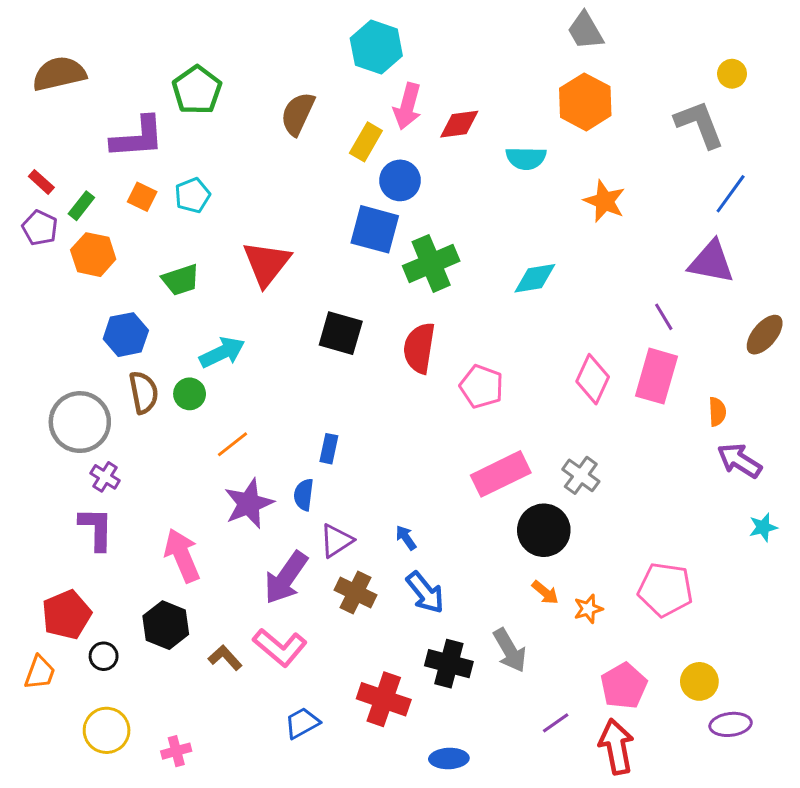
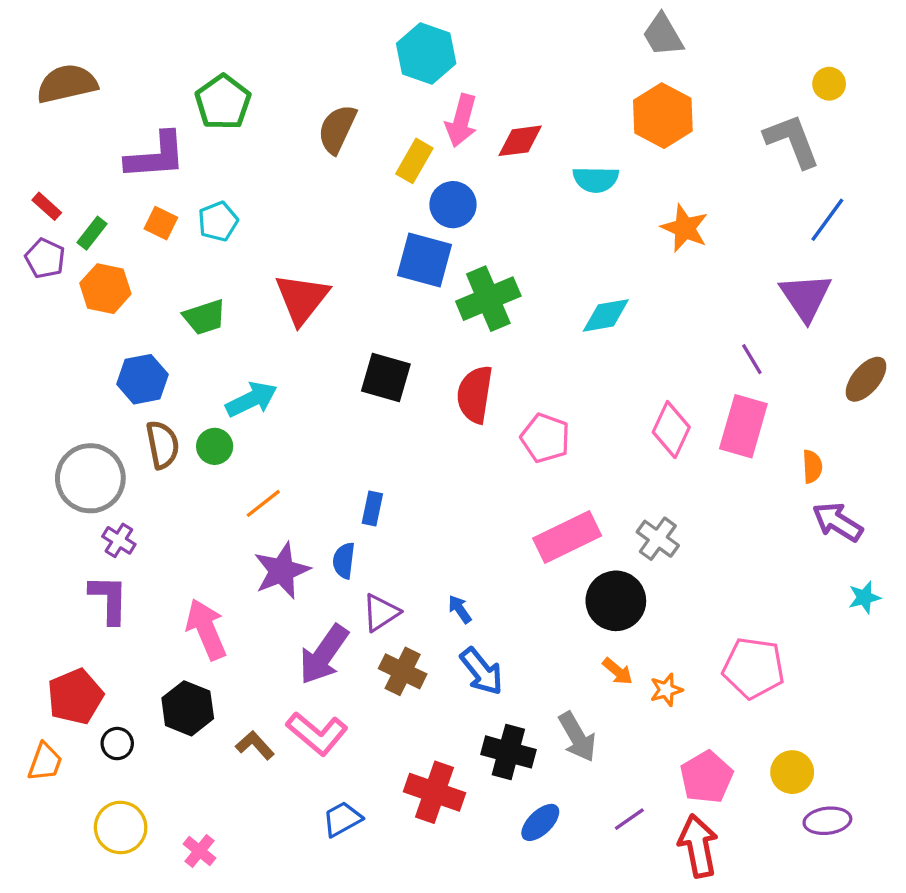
purple triangle: (711, 262) -> (806, 297), turned 45
pink cross: (176, 751) -> (199, 851), turned -36
blue ellipse: (449, 759) -> (540, 822), moved, turned -42

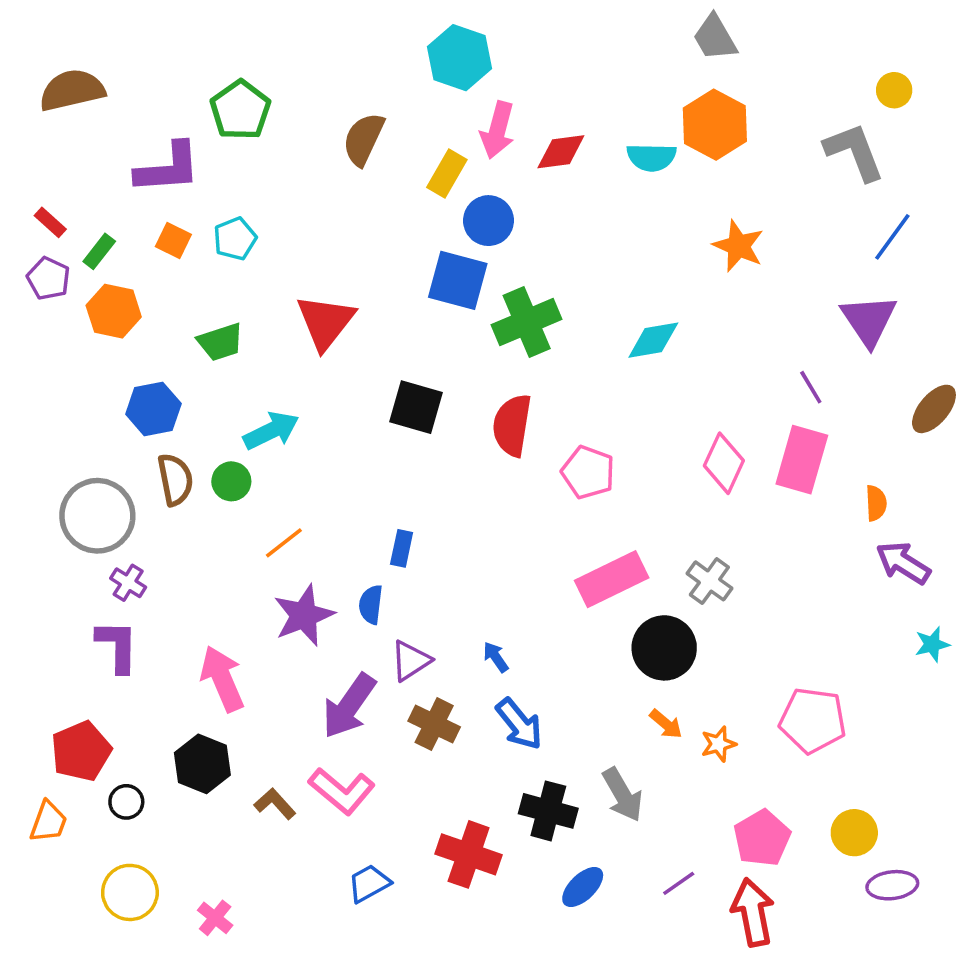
cyan semicircle: (596, 179) -> (651, 157), moved

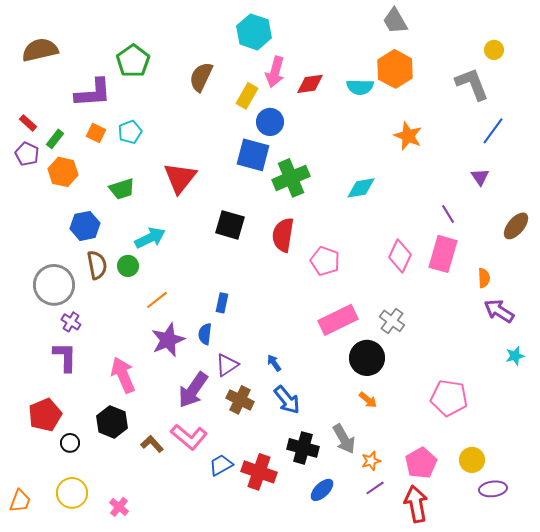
purple triangle: (869, 320) -> (480, 177), size x0.6
orange star: (718, 744) -> (371, 461), moved
orange trapezoid: (48, 822) -> (20, 501), moved
blue trapezoid: (369, 883) -> (221, 465), moved

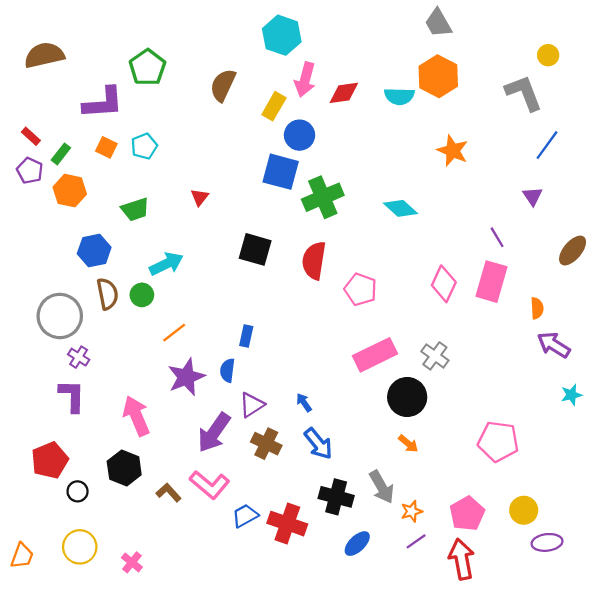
red triangle: (180, 178) -> (200, 197), size x0.5
cyan diamond: (361, 188) -> (401, 208), turned 52

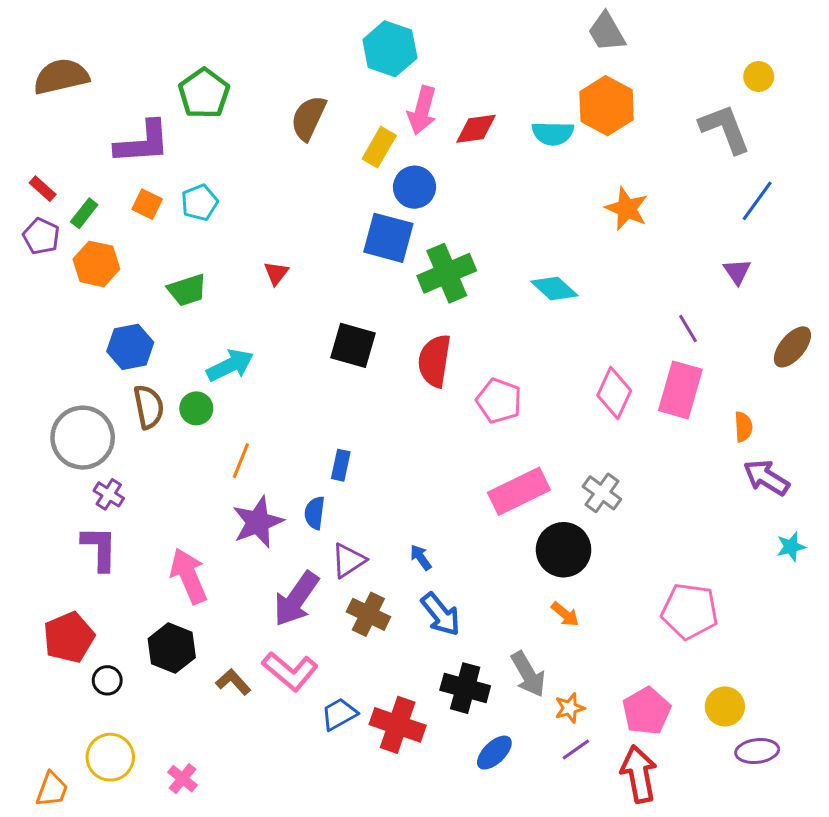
orange line: (174, 333) -> (241, 461), turned -30
orange trapezoid: (22, 556) -> (52, 789), moved

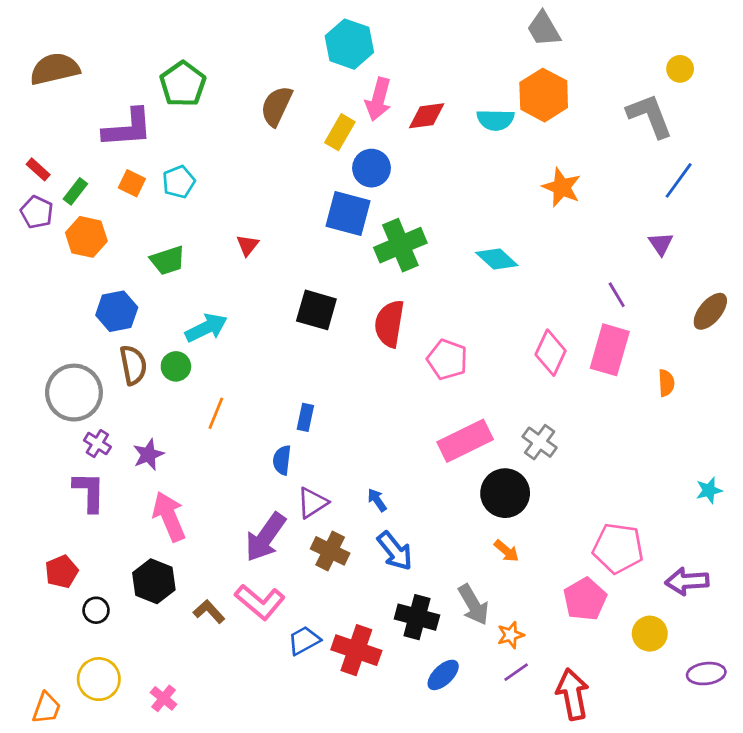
purple arrow: (766, 478) -> (687, 581), moved, turned -36
purple star: (258, 522) -> (148, 455), moved, size x0.7
red pentagon: (69, 637) -> (62, 572), size x0.7
pink pentagon: (647, 711) -> (585, 599), moved
purple ellipse: (757, 751) -> (706, 674), moved

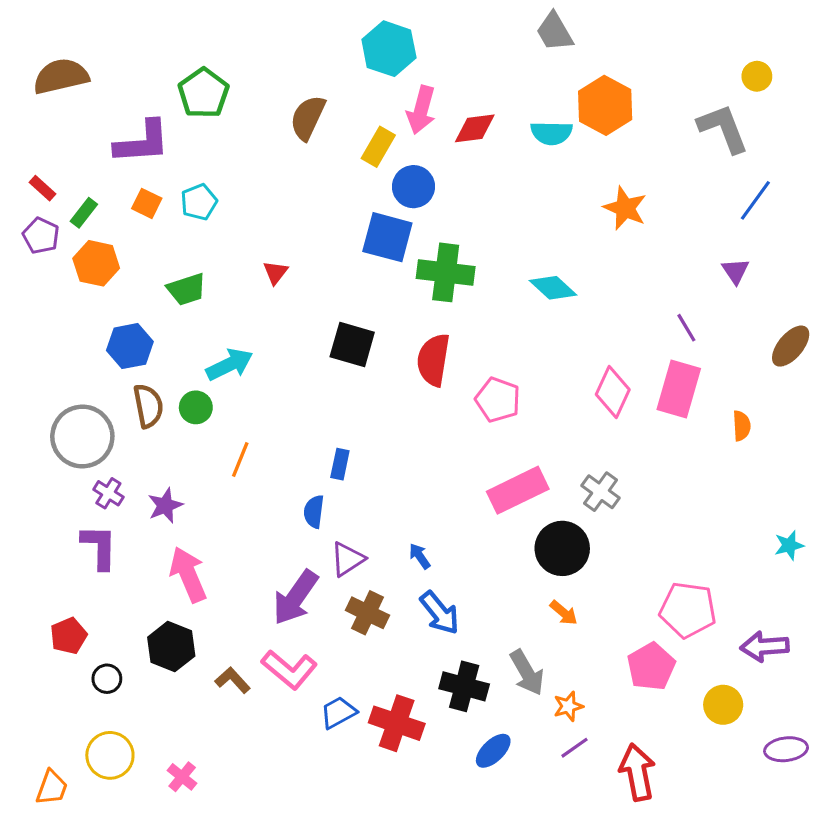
gray trapezoid: (544, 29) -> (555, 32), moved
green cross: (400, 245) -> (446, 272), turned 30

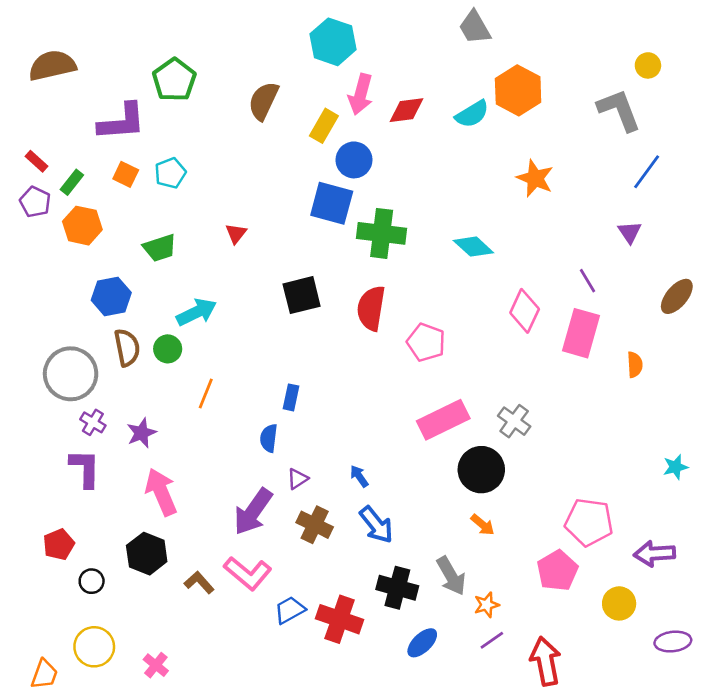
cyan semicircle: (551, 133) -> (472, 114), turned -32
black square: (352, 345) -> (302, 295), turned -30
pink diamond: (613, 392) -> (525, 311), moved
purple triangle: (348, 559) -> (298, 479), size x0.7

